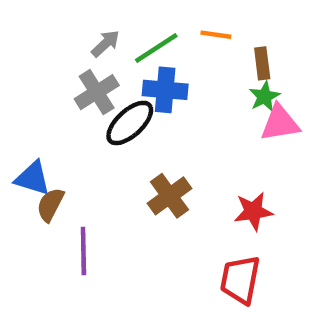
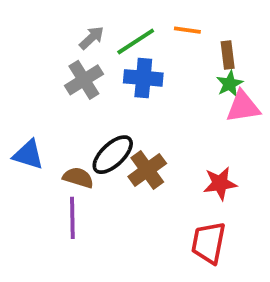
black ellipse: (130, 123) -> (113, 155), moved
brown semicircle: (50, 205) -> (78, 178), moved, turned 80

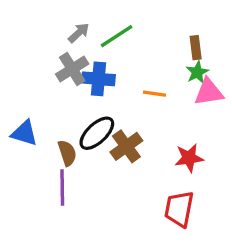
orange line: (187, 30) -> (154, 94), moved
blue cross: (143, 78) -> (98, 79), moved
brown semicircle: (78, 178) -> (67, 153), turned 55

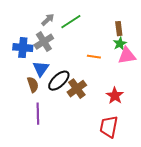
blue cross: (98, 79) -> (23, 48), moved
blue triangle: (24, 133) -> (41, 69), moved, turned 48
brown semicircle: (67, 153) -> (33, 85), moved
red star: (189, 158) -> (115, 96), turned -30

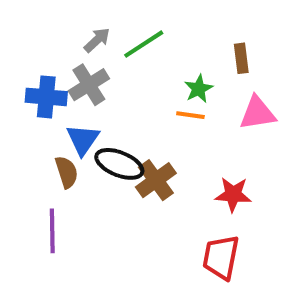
green star: (120, 44) -> (199, 89), moved
black ellipse: (59, 81) -> (119, 164), turned 65
red star: (115, 96) -> (233, 194), turned -30
purple line: (38, 114) -> (52, 231), moved

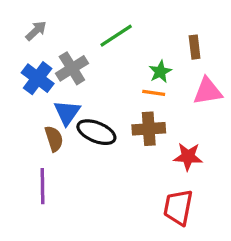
gray arrow: (97, 40) -> (36, 31), moved
blue cross: (46, 97) -> (38, 78), turned 32
brown cross: (156, 180) -> (149, 129), moved, turned 32

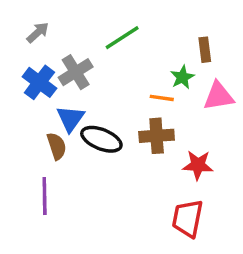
green star: (160, 72) -> (182, 77), moved

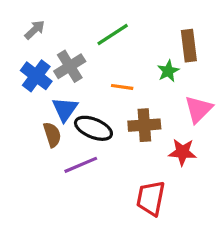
brown rectangle: (205, 50) -> (189, 46), size x1.4
pink triangle: (219, 96) -> (198, 109), moved, turned -36
orange line: (162, 98) -> (122, 87), moved
purple line: (45, 196) -> (81, 165), moved, turned 68
red trapezoid: (188, 218) -> (151, 198), moved

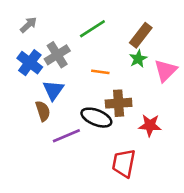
brown rectangle: (189, 46) -> (141, 35), moved, turned 45
pink triangle: (198, 109) -> (166, 71), moved
black ellipse: (93, 128) -> (96, 118), moved

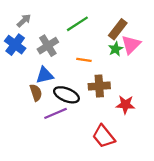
blue cross: (30, 63) -> (15, 45), moved
pink triangle: (166, 71) -> (131, 45), moved
blue triangle: (53, 90) -> (45, 75), turned 42
black ellipse: (96, 118) -> (66, 95), moved
red trapezoid: (124, 163) -> (104, 136), turned -50

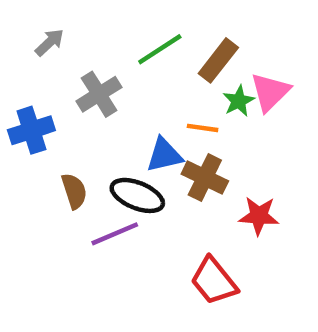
brown rectangle: (118, 29) -> (218, 60), moved
blue cross: (15, 45) -> (31, 130), moved, turned 35
orange line: (84, 60) -> (203, 128), moved
blue triangle: (45, 75) -> (164, 155), moved
brown cross: (99, 86) -> (205, 177), turned 30

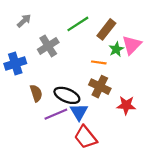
blue triangle: (164, 155) -> (79, 112), moved, turned -48
red trapezoid: (214, 281) -> (86, 137), moved

